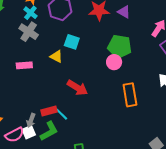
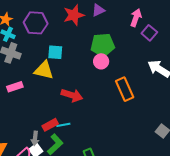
purple triangle: (124, 12) -> (98, 10), turned -40
yellow triangle: (56, 56) -> (44, 70), size x1.5
cyan line: (62, 114) -> (63, 125), turned -40

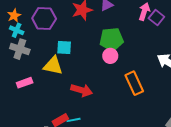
purple square: (149, 33) -> (156, 18), moved

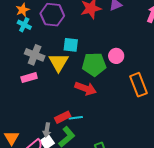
green pentagon: (112, 39) -> (94, 64), moved
gray cross: (20, 49) -> (35, 55), moved
yellow triangle: (53, 66) -> (59, 62), turned 45

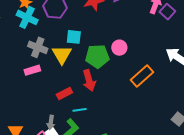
cyan cross: (24, 25) -> (27, 17), size x1.5
orange rectangle: (138, 85) -> (142, 76), turned 70
red arrow: (86, 88) -> (89, 80), turned 55
red rectangle: (63, 117) -> (64, 93), moved

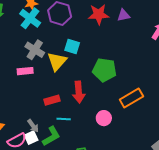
pink circle: (119, 48) -> (104, 118), moved
green pentagon: (97, 56) -> (104, 70), moved
gray arrow: (51, 122) -> (33, 126), turned -56

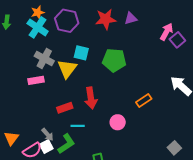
green pentagon: (104, 70) -> (114, 60), moved
orange rectangle: (131, 98) -> (144, 101), size x0.7

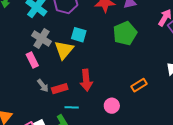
green pentagon: (114, 60) -> (125, 33), moved, turned -30
pink rectangle: (36, 80) -> (32, 60), turned 70
gray arrow: (47, 135) -> (43, 86), moved

